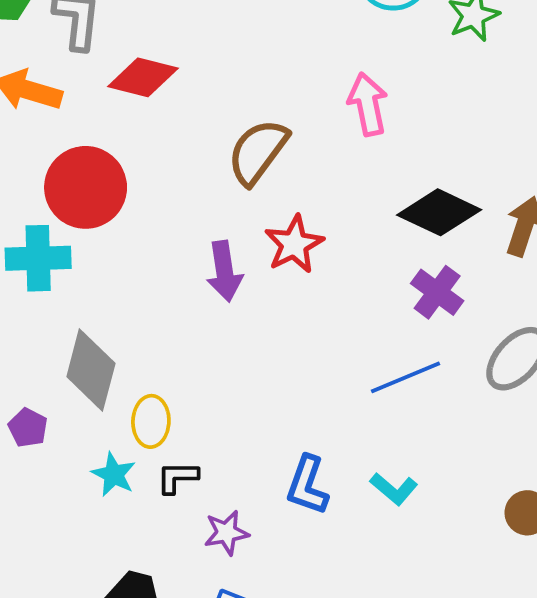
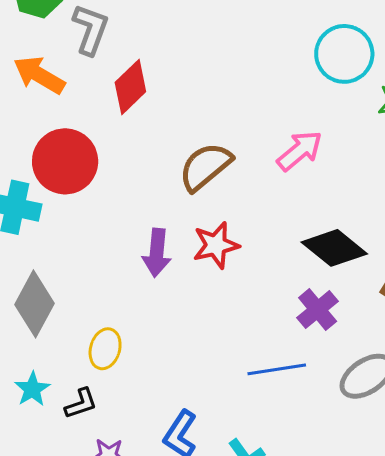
red diamond: (143, 77) -> (130, 87), turned -72
pink arrow: (368, 104) -> (300, 151), turned 48
yellow ellipse: (151, 421) -> (105, 349), moved
black L-shape: (177, 477) -> (81, 404), turned 147

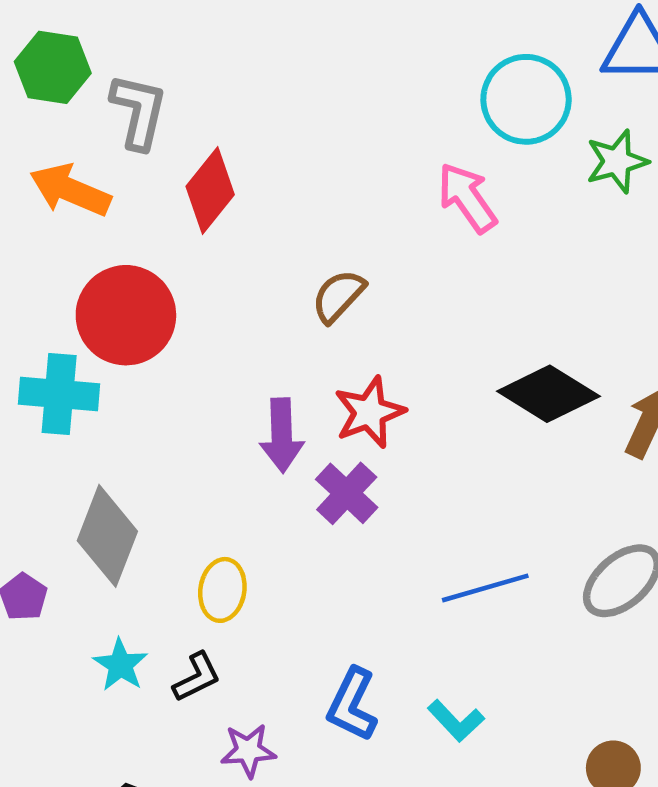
pink arrow: (300, 151) -> (467, 198), moved, turned -78
brown semicircle: (205, 167) -> (338, 296), size x0.7
purple cross: (318, 310) -> (347, 493), moved

